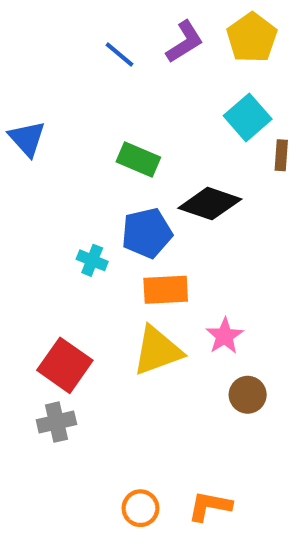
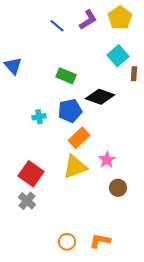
cyan cross: (92, 260) -> (39, 117), moved, turned -32
orange rectangle: (166, 290) -> (79, 138), turned -40
gray cross: (56, 422) -> (27, 201), turned -36

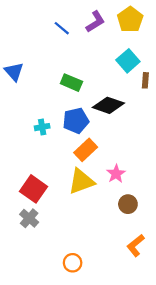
orange L-shape: (100, 241) -> (136, 245), moved, turned -50

